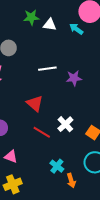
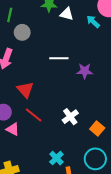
red triangle: (35, 103) -> (25, 90), moved
red line: (42, 132) -> (34, 115), moved
pink triangle: (11, 157) -> (13, 129), moved

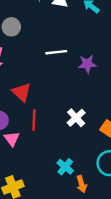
red line: (34, 115) -> (34, 120), turned 60
pink triangle: (13, 129) -> (12, 139), turned 32

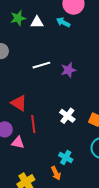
pink triangle: (12, 139) -> (18, 143), turned -32
orange arrow: (82, 184) -> (56, 173), moved

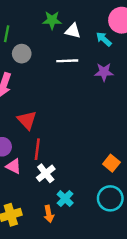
white line: (41, 65) -> (67, 61), moved
purple star: (68, 70) -> (104, 72), moved
white cross: (67, 116) -> (46, 173), moved

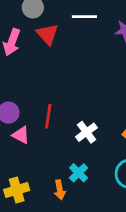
red triangle: (27, 120) -> (47, 34), moved
white cross: (46, 173) -> (86, 132), moved

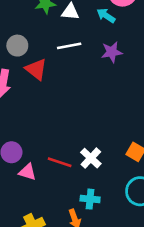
red line: (48, 116) -> (60, 162), moved, turned -70
cyan cross: (79, 173) -> (90, 199), turned -30

